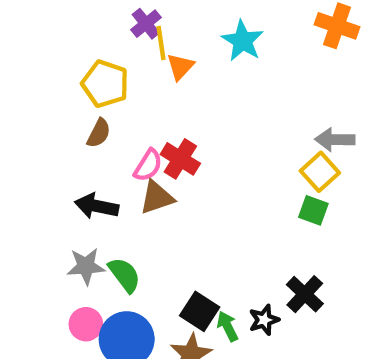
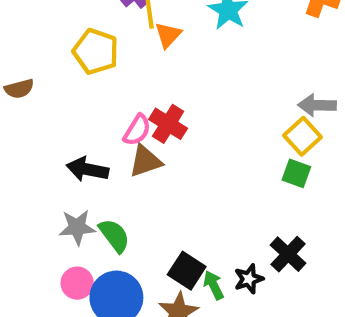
brown semicircle: (99, 133) -> (19, 89), moved, turned 48

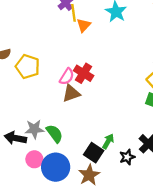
yellow pentagon: (96, 51) -> (28, 67), moved
black arrow: (87, 169) -> (15, 138), moved
green arrow: (214, 285) -> (108, 141), moved, turned 56

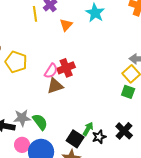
yellow line: (73, 13) -> (35, 14), moved
red cross: (84, 73) -> (66, 68), turned 36
black star: (127, 157) -> (99, 137), moved

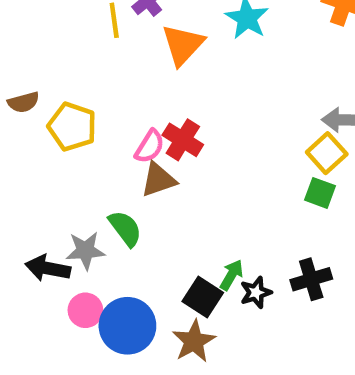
orange triangle: (66, 25) -> (183, 45), size x1.5
red cross: (66, 68) -> (183, 140), turned -36
green semicircle: (40, 122) -> (125, 228), moved
black cross: (124, 131) -> (311, 279), turned 30

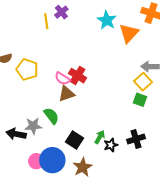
orange triangle: (183, 45) -> (129, 33), moved
pink semicircle: (150, 146) -> (62, 79), turned 91
black square: (203, 297) -> (75, 140), moved
pink circle: (85, 310) -> (36, 161), moved

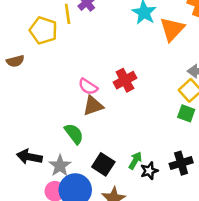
yellow pentagon: (27, 69) -> (43, 30), moved
red cross: (78, 76) -> (125, 80), moved, turned 30
gray star: (33, 126) -> (60, 166), moved, turned -30

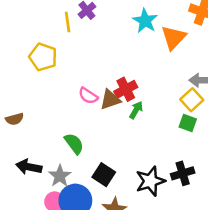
yellow pentagon: (43, 30) -> (43, 57), moved
brown semicircle: (15, 61) -> (15, 119), moved
brown triangle: (93, 106) -> (110, 100), moved
green arrow: (135, 161) -> (136, 110), moved
black star: (149, 171) -> (150, 181), size x1.6

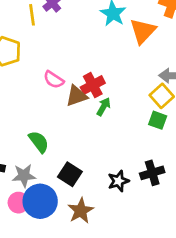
pink semicircle: (88, 96) -> (54, 80), moved
gray star: (60, 176) -> (24, 176), turned 30
black star: (150, 181) -> (118, 181), size x0.7

